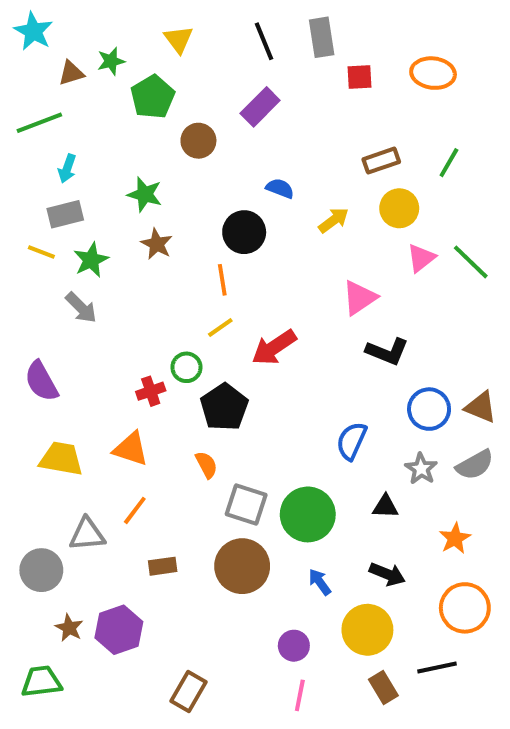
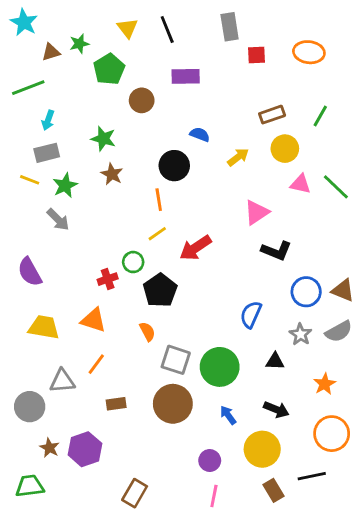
black line: (264, 41) -> (167, 29), moved
purple rectangle: (260, 107) -> (186, 76), turned 44
pink triangle: (421, 258) -> (300, 184), turned 50

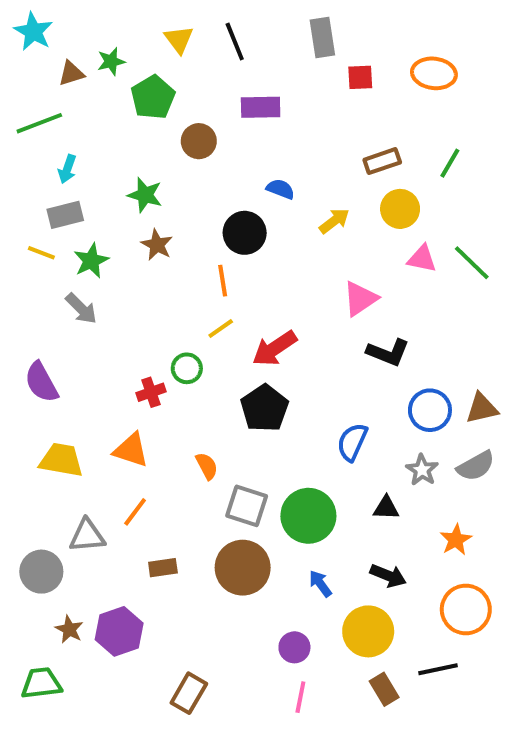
black pentagon: (160, 290) -> (265, 408), moved
brown triangle: (343, 290) -> (482, 408), turned -35

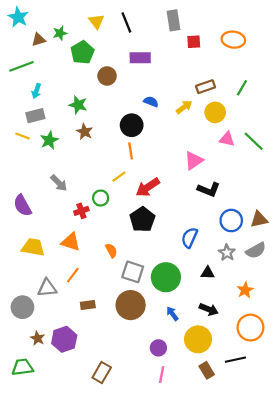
yellow arrow: (334, 221) -> (184, 107), moved
orange line: (223, 281) -> (131, 151), moved
gray arrow: (81, 309) -> (59, 183), moved

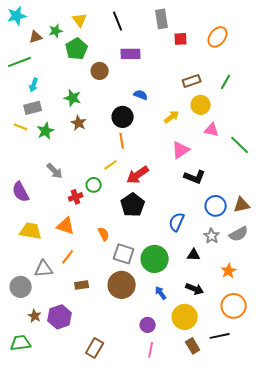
cyan star: (18, 17) -> (17, 16), turned 30
yellow triangle: (96, 21) -> (80, 20), moved
orange ellipse: (233, 40) -> (218, 37), turned -60
yellow arrow: (184, 107) -> (172, 117), moved
green line: (254, 141) -> (240, 145), moved

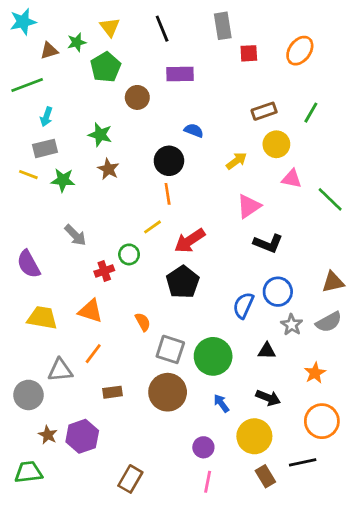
green star: (46, 131) -> (63, 180), turned 30
blue circle: (216, 206) -> (278, 292), moved

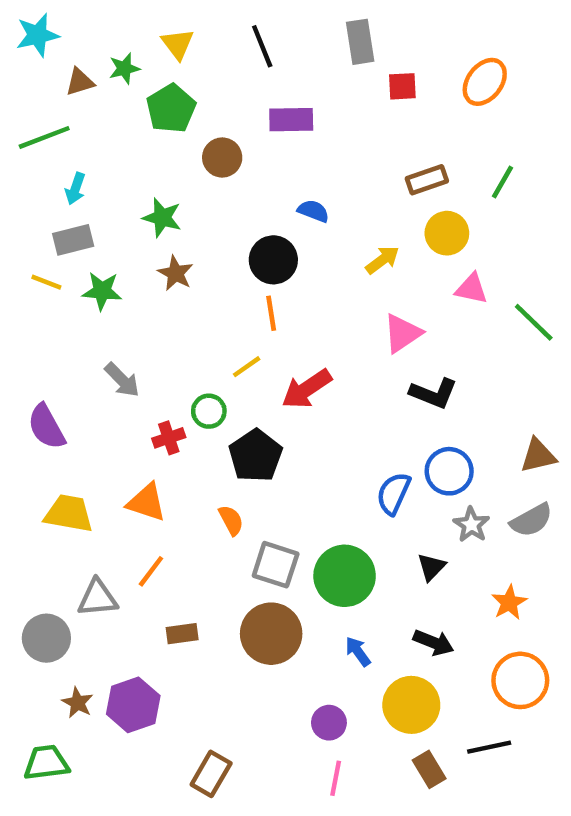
black pentagon: (183, 282) -> (256, 456), moved
black triangle: (267, 351) -> (431, 567), turned -48

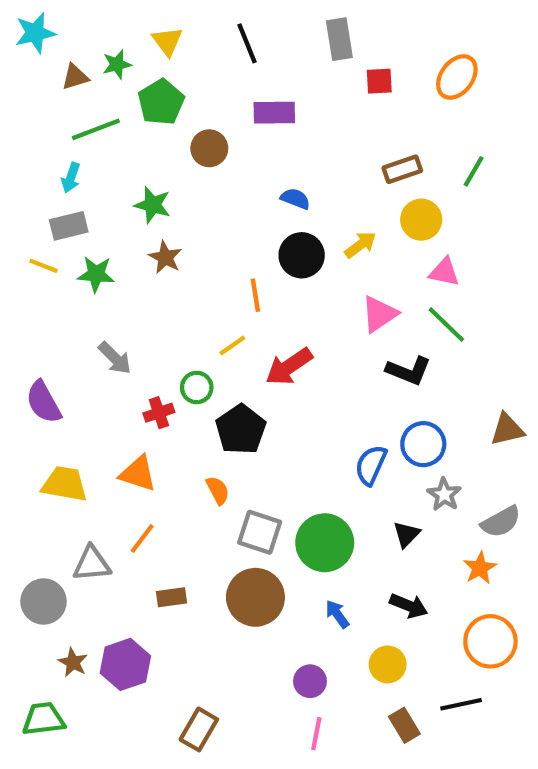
green line: (44, 137) -> (96, 129), moved
black circle: (273, 260) -> (302, 255), moved
green line: (534, 322) -> (446, 325), moved
gray semicircle: (531, 520) -> (501, 522), moved
yellow circle: (411, 705) -> (388, 664), size x0.7

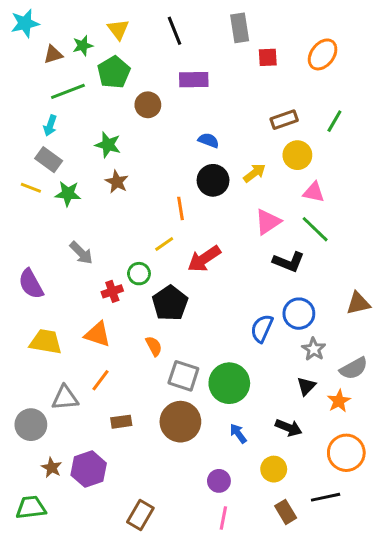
gray rectangle: (69, 226) -> (49, 160), turned 50
black triangle: (407, 534) -> (306, 386), moved

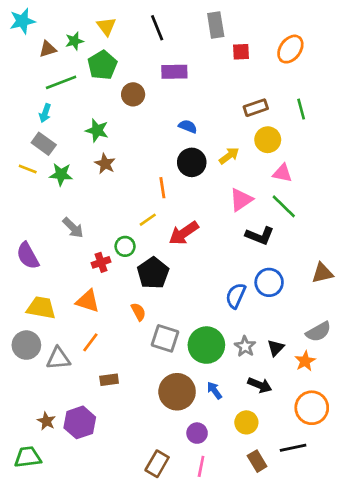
green line: (334, 121) -> (301, 109), turned -45
gray star: (314, 349) -> (245, 346), moved
brown circle: (180, 422) -> (177, 392), moved
gray circle: (31, 425) -> (26, 345), moved
brown rectangle: (140, 515) -> (157, 464), moved

